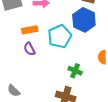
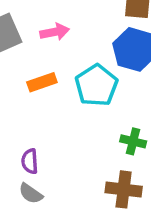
purple semicircle: (29, 49) -> (30, 161), moved, turned 32

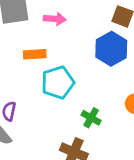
cyan pentagon: (96, 85) -> (58, 83), moved

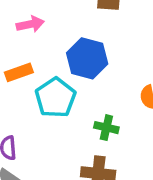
blue hexagon: (111, 49) -> (87, 58), moved

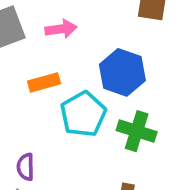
green cross: (106, 128) -> (137, 131), moved, size x1.4

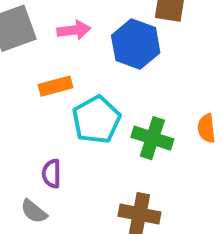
blue hexagon: (122, 72) -> (136, 44), moved
purple semicircle: (26, 167) -> (51, 174), moved

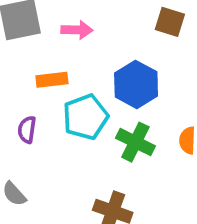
blue hexagon: (136, 44) -> (136, 84), moved
purple semicircle: (51, 174) -> (27, 130), moved

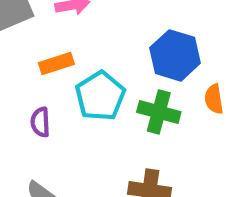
blue hexagon: (136, 84) -> (175, 55), moved

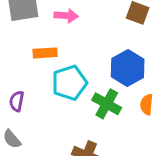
purple semicircle: (40, 122) -> (17, 101), moved

